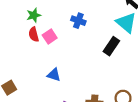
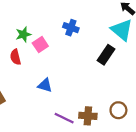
green star: (34, 15) -> (23, 34), moved
red semicircle: (34, 34) -> (15, 57), moved

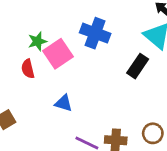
blue cross: (71, 28) -> (95, 33), size x1.5
pink square: (40, 45) -> (58, 54), size x1.5

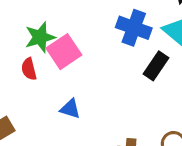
blue cross: (95, 33) -> (134, 28), moved
green star: (37, 41) -> (40, 37), size x1.4

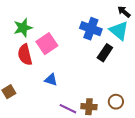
green star: (40, 37) -> (23, 28), moved
red semicircle: (29, 69) -> (25, 55), size x1.5

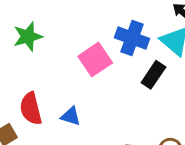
pink square: (47, 44) -> (95, 60), moved
red semicircle: (25, 55) -> (31, 109), moved

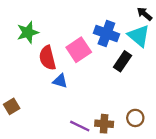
red semicircle: (31, 109) -> (47, 58), moved
blue triangle: (71, 116) -> (60, 81), moved

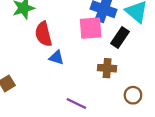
pink square: (79, 50) -> (91, 28), moved, turned 30
brown cross: (104, 124) -> (107, 68), moved

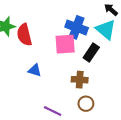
red semicircle: (43, 34) -> (24, 35), moved
brown circle: (133, 95) -> (86, 104), moved

